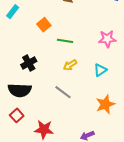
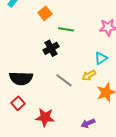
black cross: (29, 63) -> (51, 48), moved
yellow arrow: (70, 65) -> (89, 75), moved

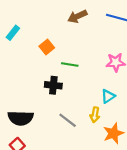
black cross: (51, 48) -> (53, 85), turned 35
yellow arrow: (89, 75) -> (95, 115), turned -48

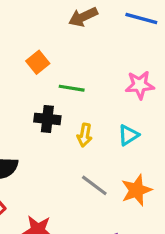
yellow arrow: (95, 115) -> (85, 135), moved
gray line: (68, 120) -> (94, 185), moved

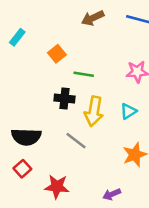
yellow arrow: (85, 135) -> (94, 111), size x1.6
gray line: (94, 185) -> (76, 141), moved

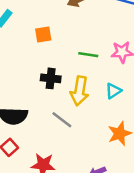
orange square: (57, 54) -> (43, 35), turned 30
green line: (84, 74) -> (88, 55), moved

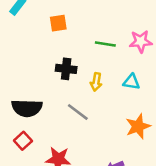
yellow arrow: (79, 91) -> (96, 82), size x0.6
cyan triangle: (113, 91) -> (131, 82), turned 42

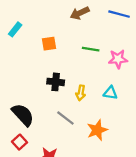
green line: (105, 44) -> (91, 49), moved
black semicircle: (27, 108) -> (23, 115), turned -135
orange star: (138, 126) -> (97, 130), moved

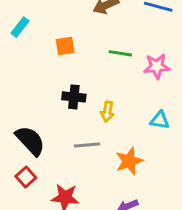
cyan triangle: (110, 93) -> (160, 120), moved
gray line: (65, 118) -> (87, 145), turned -42

